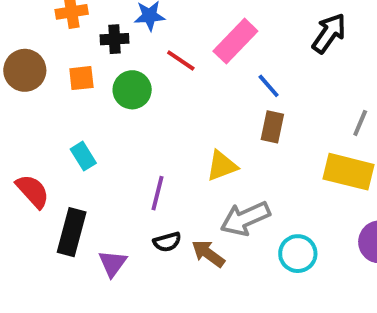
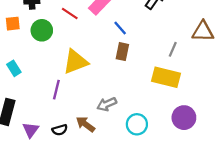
yellow triangle: (222, 166) -> (75, 62), moved, size x1.4
gray arrow: (245, 218) -> (107, 104), size x0.7
black semicircle: (167, 242) -> (60, 130), moved

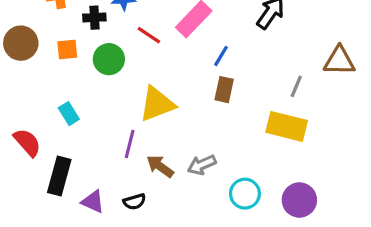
blue line: (120, 28) -> (221, 56), turned 72
purple circle: (184, 118) -> (299, 200), moved
brown arrow: (85, 124) -> (160, 166), moved
purple triangle: (31, 130) -> (93, 202), turned -42

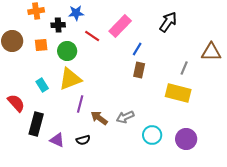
yellow triangle: (157, 104) -> (70, 79), moved

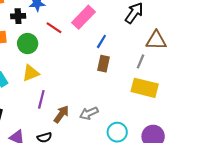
brown triangle: (211, 52) -> (156, 40), moved
gray line: (184, 68) -> (140, 61), moved
yellow triangle: (70, 79) -> (31, 73), size x0.7
brown arrow: (99, 118) -> (61, 114), turned 90

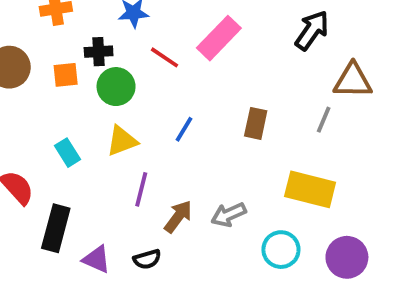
black cross: (18, 16) -> (99, 52), moved
blue line: (101, 41) -> (184, 129), moved
yellow rectangle: (145, 88) -> (310, 189), moved

